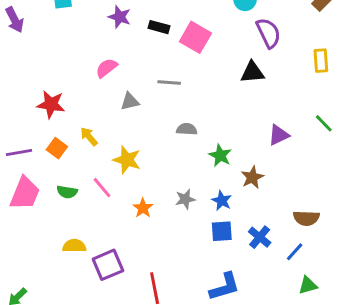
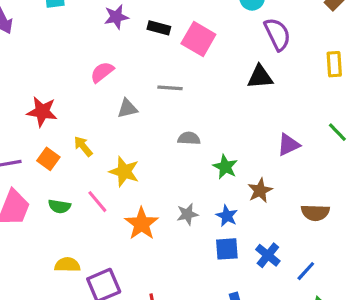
purple star: (120, 17) -> (116, 17), turned -30
orange star: (143, 208) -> (142, 224), size x1.5
brown semicircle: (306, 218) -> (315, 213), moved

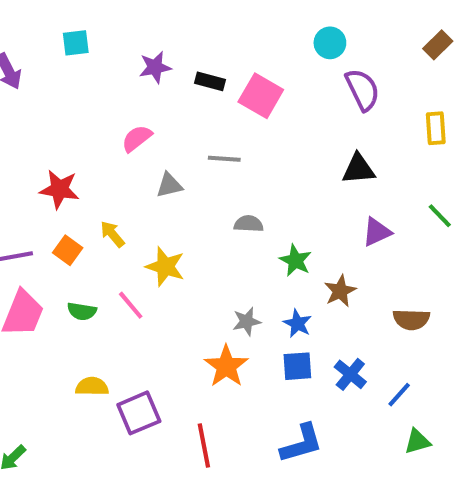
black triangle: (260, 77) -> (358, 169), moved
orange star: (142, 224) -> (226, 366), moved

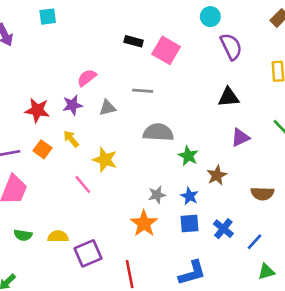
purple star: (155, 67) -> (72, 105), moved
gray semicircle: (249, 224) -> (158, 132), size x1.6
green semicircle: (82, 311) -> (23, 235), moved

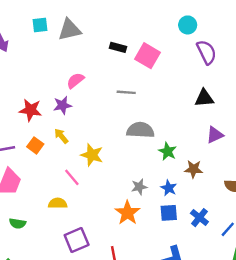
gray triangle: (108, 108) -> (70, 30), moved, size x1.5
brown star: (217, 175) -> (194, 169), turned 30
yellow semicircle: (58, 236) -> (58, 203), moved

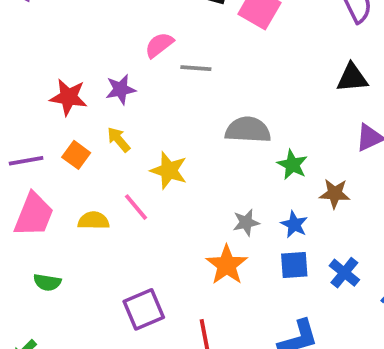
pink semicircle: (75, 80) -> (159, 45), moved
gray line: (126, 92) -> (196, 68), moved
yellow semicircle: (58, 203) -> (94, 221), moved

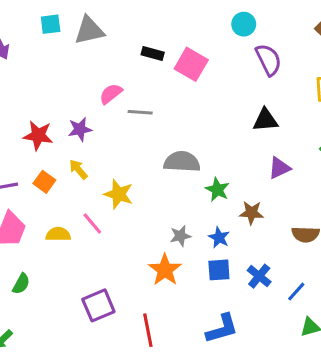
green semicircle: (47, 282) -> (21, 284), turned -70

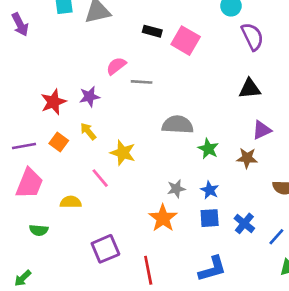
red star: (38, 135) -> (53, 102), turned -30
brown star: (251, 213) -> (247, 158), moved
yellow semicircle: (58, 234) -> (71, 202), moved
green semicircle: (21, 284) -> (39, 230), turned 66

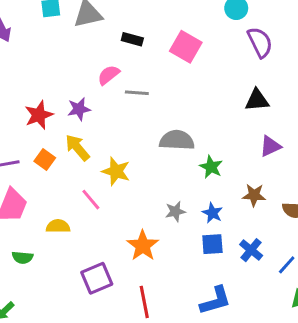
black rectangle: (152, 31) -> (132, 39), moved
yellow arrow: (88, 131) -> (77, 148), size x1.4
brown star: (247, 158) -> (254, 195), moved
orange star: (163, 218) -> (143, 246), moved

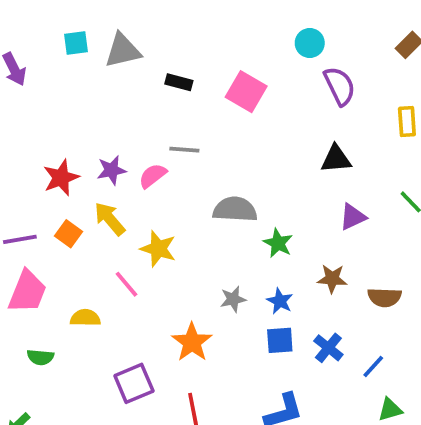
pink semicircle: (109, 75) -> (153, 176), moved

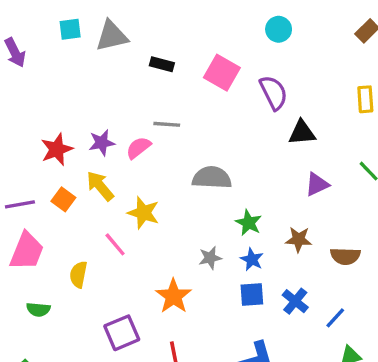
purple semicircle: (340, 86) -> (274, 93), moved
green star: (278, 243) -> (249, 223), moved
yellow semicircle: (85, 318) -> (78, 274), turned -80

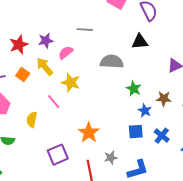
black triangle: (302, 133) -> (140, 42), moved
pink semicircle: (138, 148) -> (66, 53), moved
gray star: (210, 258) -> (111, 158), moved
blue star: (252, 259) -> (145, 111), moved

